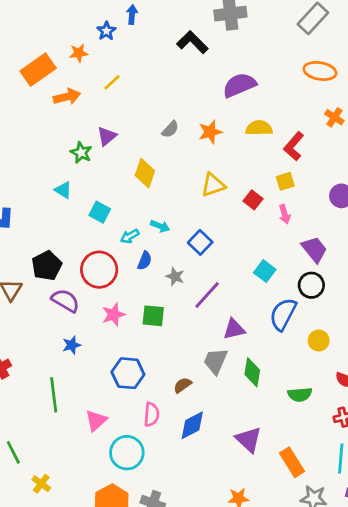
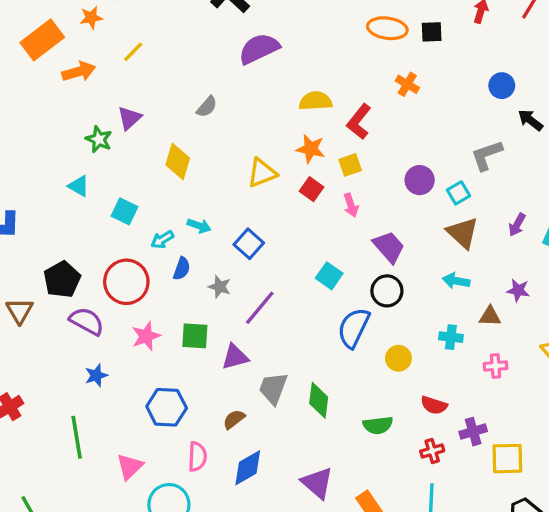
purple semicircle: (239, 85) -> (259, 49), moved
orange star: (210, 132) -> (311, 149), moved, turned 30
purple triangle: (234, 329) -> (235, 357), moved

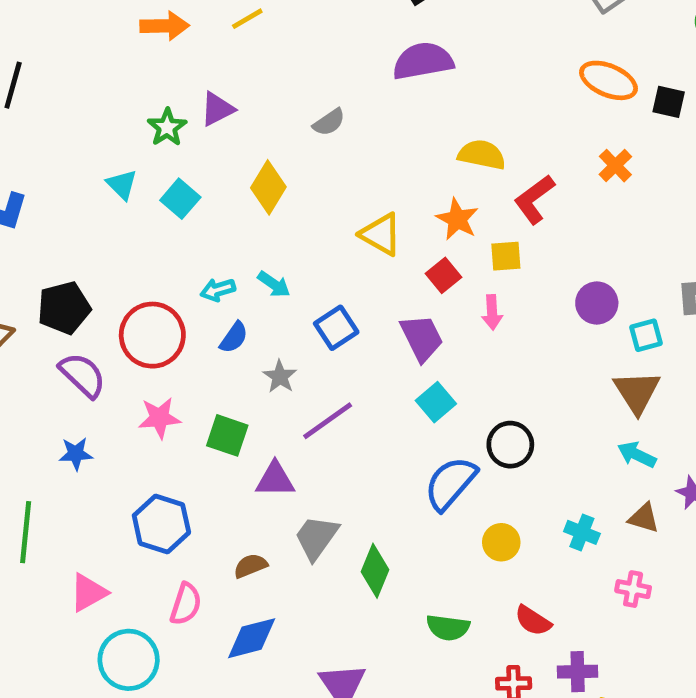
yellow triangle: (262, 173) -> (381, 234), turned 36
cyan square: (124, 211) -> (180, 199), moved
purple trapezoid: (389, 247) -> (422, 338), moved
cyan arrow: (456, 281) -> (637, 455), moved

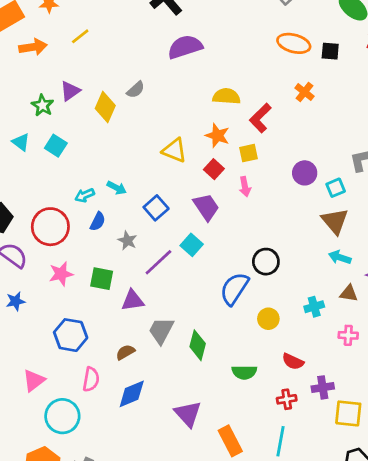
yellow diamond: (268, 187) -> (105, 107), moved
cyan square: (436, 402) -> (192, 245), moved
cyan cross: (582, 532) -> (314, 307), turned -30

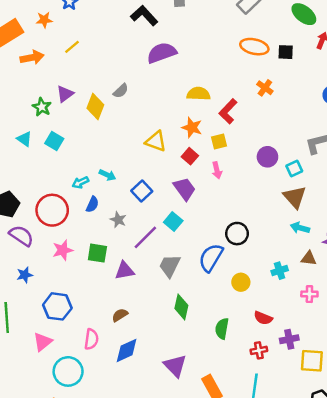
gray trapezoid: (161, 331) -> (170, 266), moved
blue hexagon: (71, 335) -> (57, 306), moved
green semicircle: (244, 372) -> (222, 329), turned 102

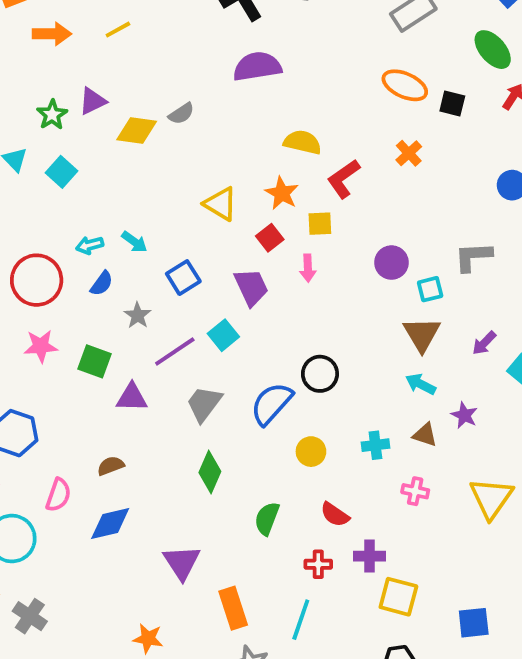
yellow diamond: (95, 106) -> (137, 130), turned 65

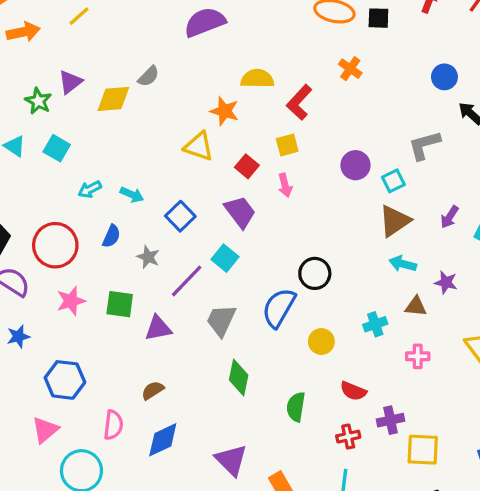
orange star: (282, 193) -> (225, 111), moved
cyan arrow: (90, 245) -> (90, 189), moved
brown triangle: (422, 334) -> (395, 221), turned 39

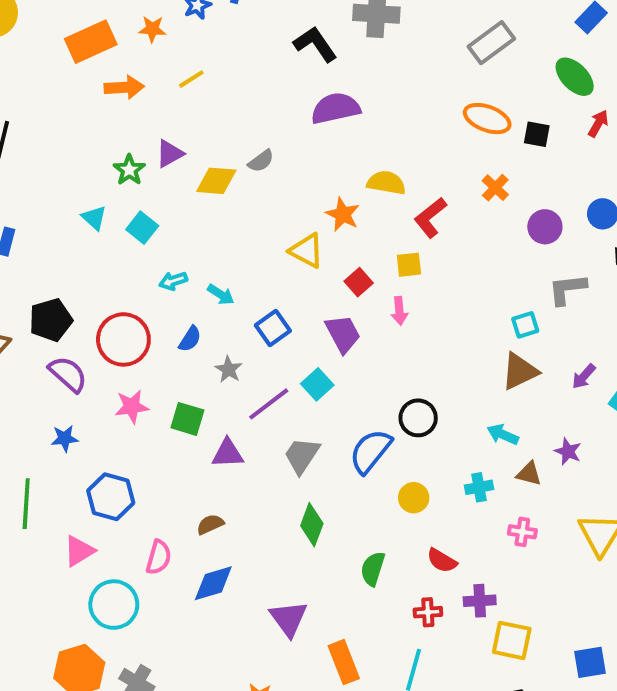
purple circle: (356, 165) -> (545, 227), moved
cyan arrow: (403, 264) -> (503, 434), moved

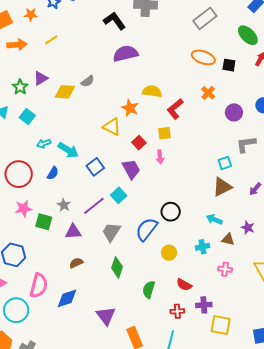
cyan arrow: (221, 295) -> (68, 150), size x1.5
gray star: (229, 369) -> (64, 205), moved
green square: (187, 419) -> (44, 222), moved
brown semicircle: (210, 524) -> (76, 263), moved
pink semicircle: (159, 557) -> (39, 286), size x1.4

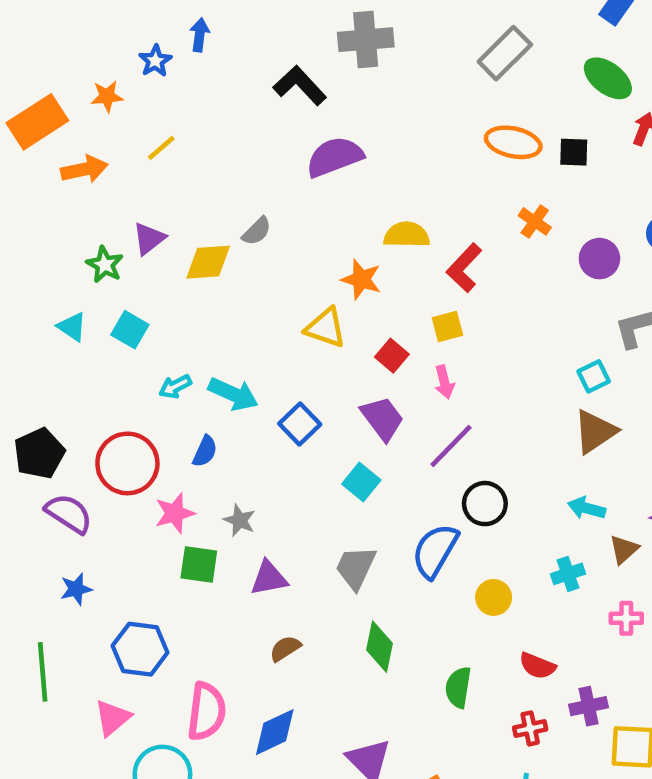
purple line: (94, 206) -> (451, 446), moved
pink star: (24, 208) -> (175, 513), moved
brown triangle: (228, 239) -> (624, 549), turned -48

